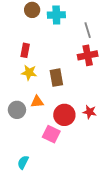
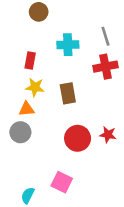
cyan cross: (56, 15) -> (68, 45), moved
orange triangle: (37, 102) -> (26, 109), moved
pink square: (51, 134) -> (62, 182), moved

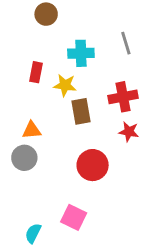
red cross: (105, 67) -> (123, 97), moved
yellow star: (35, 87) -> (65, 85), moved
red star: (108, 135) -> (129, 132), moved

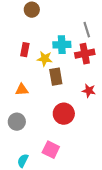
cyan cross: (81, 53) -> (62, 45), moved
red cross: (123, 97) -> (85, 54), moved
gray circle: (24, 158) -> (17, 122), moved

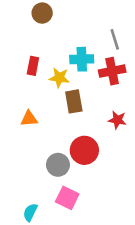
gray circle: (17, 122) -> (58, 165), moved

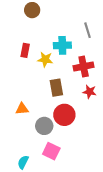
red cross: (112, 71) -> (84, 66), moved
brown rectangle: (74, 101) -> (56, 88), moved
orange triangle: (29, 119) -> (22, 109), moved

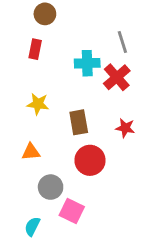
red rectangle: (25, 50) -> (35, 49), moved
yellow star: (45, 59) -> (38, 104), moved
red cross: (84, 66) -> (117, 77), moved, turned -30
gray circle: (44, 126) -> (51, 187), moved

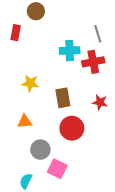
red rectangle: (35, 49) -> (16, 33), moved
red cross: (117, 77) -> (93, 62), turned 30

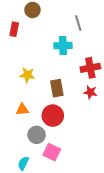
gray line: (98, 34) -> (78, 23), moved
red cross: (93, 62) -> (90, 68), moved
red circle: (72, 128) -> (53, 116), moved

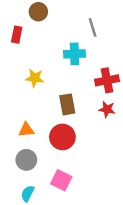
yellow star: (27, 75) -> (35, 78), moved
gray circle: (37, 135) -> (26, 160), moved

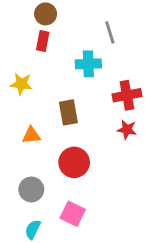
red rectangle: (17, 35) -> (43, 41), moved
yellow star: (35, 78) -> (21, 84), moved
brown rectangle: (67, 104) -> (68, 112), moved
orange triangle: (26, 130) -> (31, 135), moved

